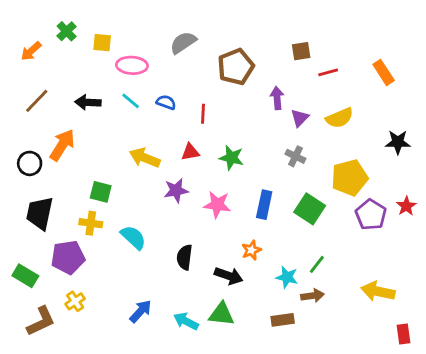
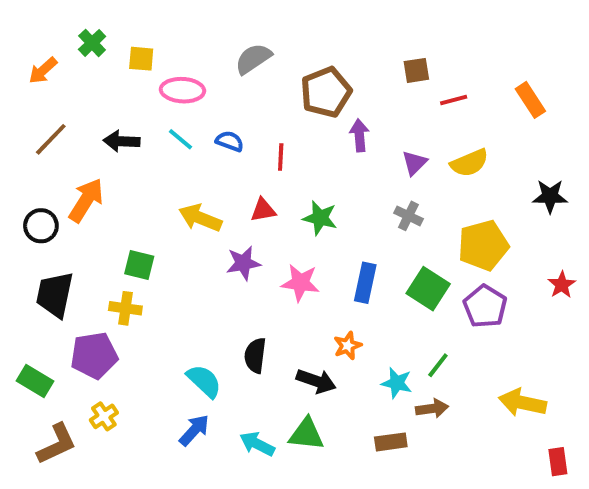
purple arrow: (277, 98) -> (359, 135), moved
purple pentagon: (371, 215) -> (485, 306), moved
cyan semicircle: (133, 237) -> (204, 381), moved

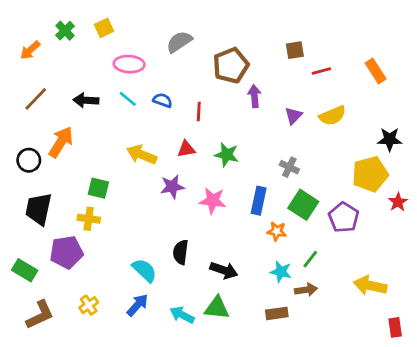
yellow square: (141, 59) -> (104, 28), moved, turned -30
gray cross: (408, 216) -> (289, 167), moved
yellow pentagon: (483, 245) -> (370, 174), moved
orange star: (348, 346) -> (277, 231), moved, turned 30
yellow cross: (104, 416) -> (89, 305), moved

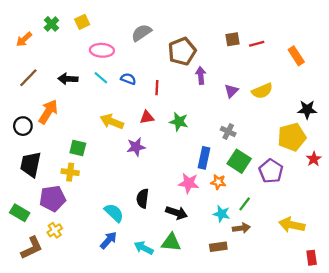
red line: (321, 71) -> (257, 44), moved
pink star: (213, 201) -> (189, 183), moved
yellow cross: (89, 305) -> (55, 230), moved

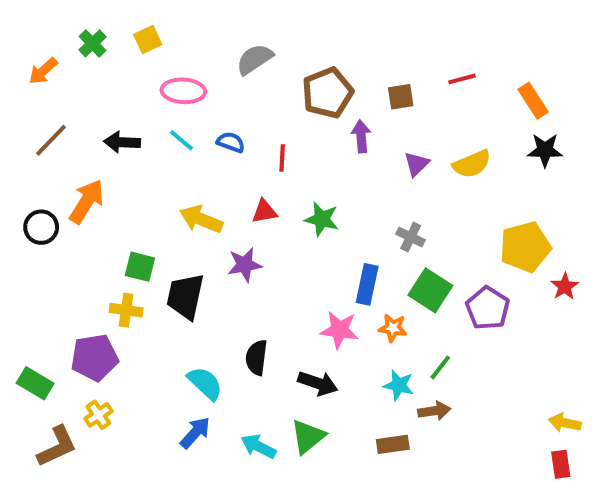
brown square: (233, 39) -> (401, 97), moved
black star: (307, 110) -> (545, 150), moved
black trapezoid: (31, 164) -> (185, 296), moved
yellow arrow: (292, 225) -> (565, 423), moved, size x0.7
green triangle: (171, 242) -> (308, 437), turned -45

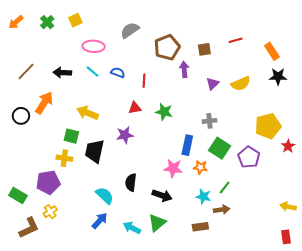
orange arrow: (43, 71) -> (16, 22), moved
yellow arrow: (201, 219) -> (87, 113), moved
gray cross: (411, 237) -> (209, 121), turned -32
yellow arrow: (565, 423) -> (288, 207), moved

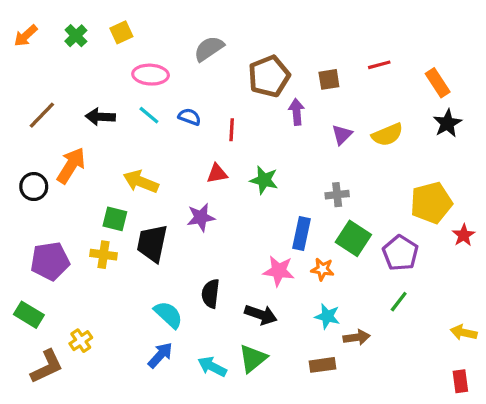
black star: (278, 77) -> (447, 123), turned -30
purple pentagon: (48, 182) -> (50, 261), moved
green line: (225, 187) -> (399, 302), moved

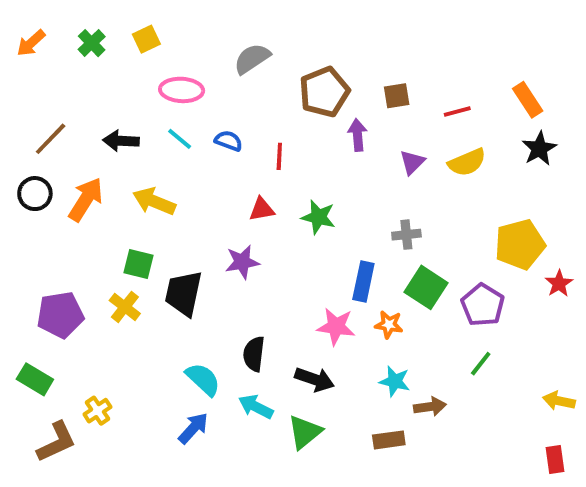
red line: (379, 65) -> (457, 111), moved
yellow arrow: (141, 182) -> (154, 201), moved
black circle: (34, 187) -> (35, 194), moved
yellow cross: (103, 255) -> (125, 307), turned 30
cyan arrow: (212, 367) -> (256, 407), moved

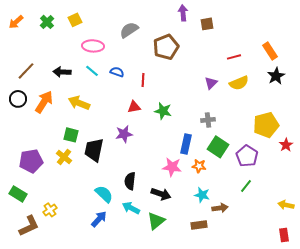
brown square: (397, 96) -> (207, 24), moved
purple arrow: (358, 135) -> (183, 13), moved

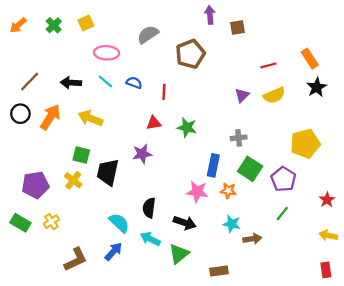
red star: (286, 145) -> (327, 200), moved
yellow cross: (50, 210) -> (51, 222), moved
brown rectangle: (199, 225) -> (219, 271), moved
brown L-shape: (29, 226) -> (76, 260), moved

